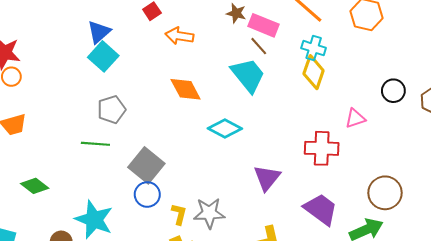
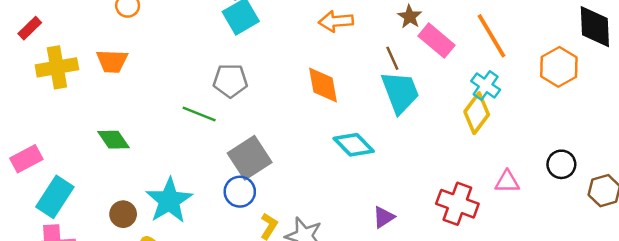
orange arrow: (179, 36) -> (336, 21), turned -32
brown line: (259, 46) -> (392, 58), moved
purple triangle: (267, 178) -> (384, 217), size x0.7

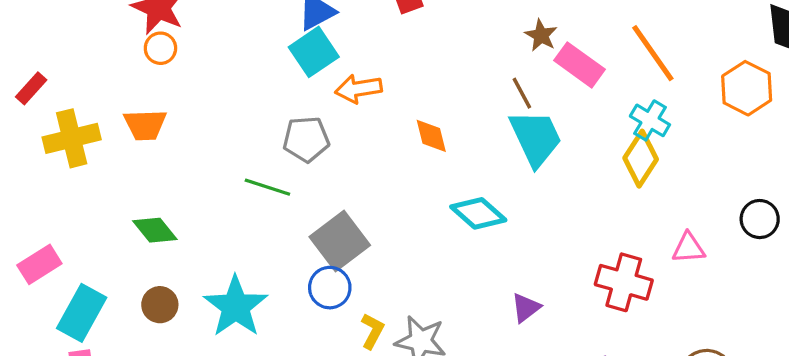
orange arrow: (336, 21) -> (359, 89), moved
orange diamond: (323, 85) -> (431, 136), size x0.7
brown circle: (123, 214) -> (160, 305), moved

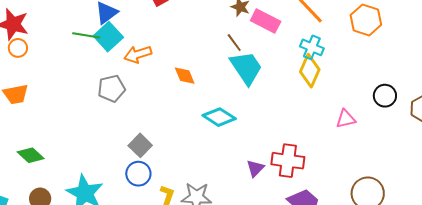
green line: (267, 187) -> (86, 35), moved
gray square: (340, 241) -> (140, 145), size x0.7
red cross: (624, 282) -> (288, 161), moved

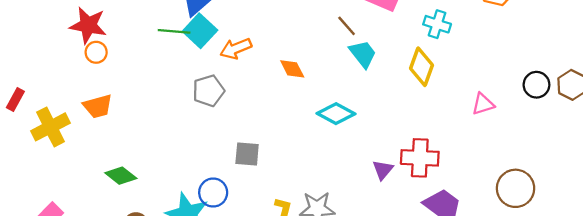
cyan trapezoid: (246, 68) -> (363, 54), size x0.7
yellow diamond: (310, 71) -> (422, 67), moved
black circle: (385, 96) -> (536, 85), moved
gray square: (140, 145) -> (247, 154), turned -35
blue circle: (138, 174) -> (213, 193), moved

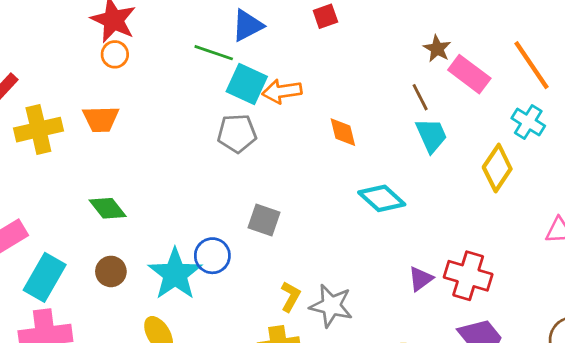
cyan square: (200, 31) -> (247, 84), moved, turned -32

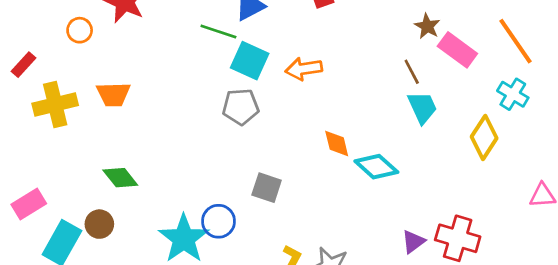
orange circle: (115, 54) -> (80, 30), moved
orange arrow: (282, 91) -> (304, 69), moved
orange diamond: (343, 132) -> (337, 143), moved
brown circle: (111, 271) -> (99, 224), moved

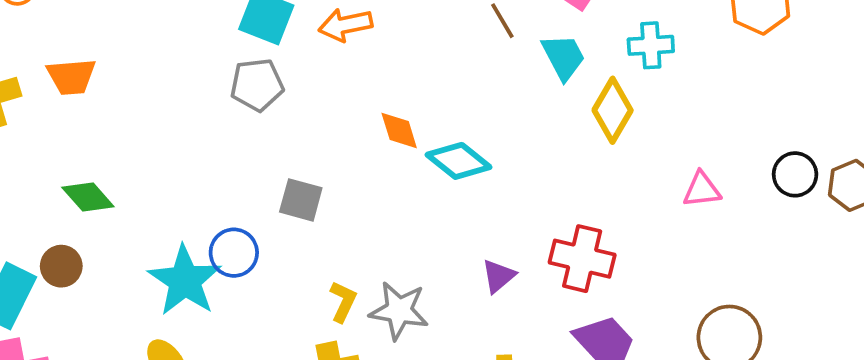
cyan cross: (513, 94) -> (651, 45), turned -32
cyan trapezoid: (422, 107) -> (563, 57), moved
purple triangle: (413, 242) -> (498, 276), moved

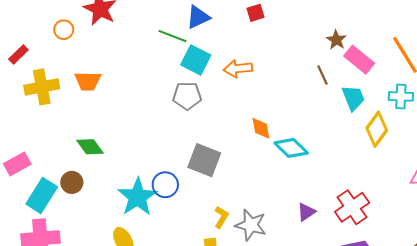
gray square: (301, 200) -> (204, 160), size x1.4
red cross: (582, 259) -> (352, 207), turned 36

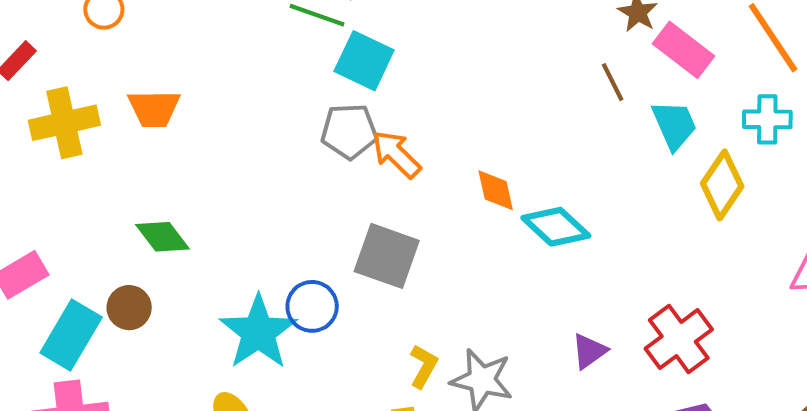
orange arrow: (238, 69) -> (396, 154), moved, turned 52

